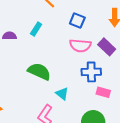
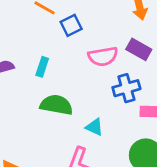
blue square: (77, 21) -> (71, 25), moved, turned -35
cyan rectangle: (36, 29) -> (42, 67), moved

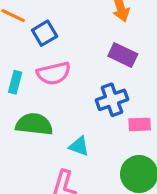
pink semicircle: (103, 56) -> (54, 73), moved

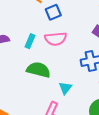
cyan triangle: (79, 146) -> (65, 88), turned 40

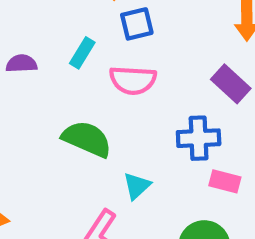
cyan rectangle: (30, 41) -> (82, 53), moved

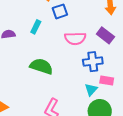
pink semicircle: (133, 80) -> (75, 38), moved
cyan triangle: (137, 186) -> (91, 90), moved

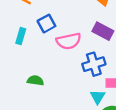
blue square: (60, 11) -> (46, 24), moved
green semicircle: (41, 66) -> (35, 80), size x0.6

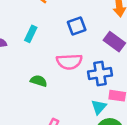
blue square: (46, 24) -> (77, 26), moved
pink semicircle: (69, 41) -> (69, 62), moved

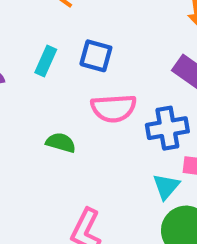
blue square: (77, 26) -> (96, 56), moved, turned 36

